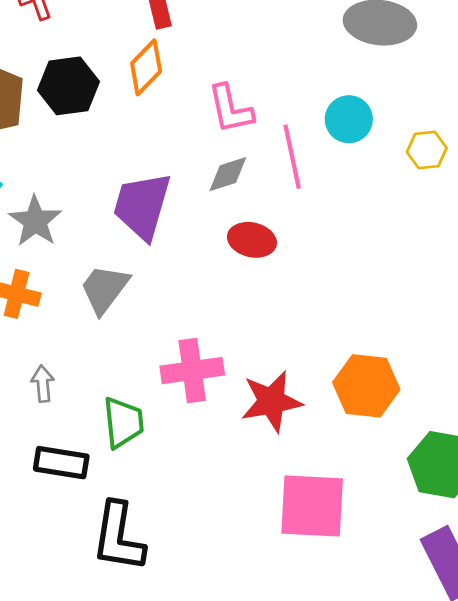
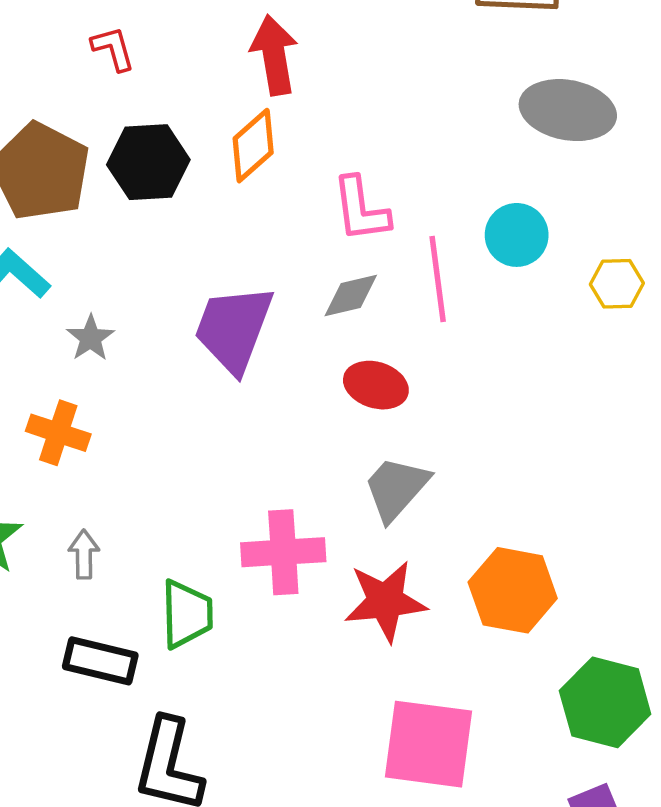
gray star: (35, 221) -> (91, 338), size x0.7
gray trapezoid: (105, 289) -> (396, 488), moved

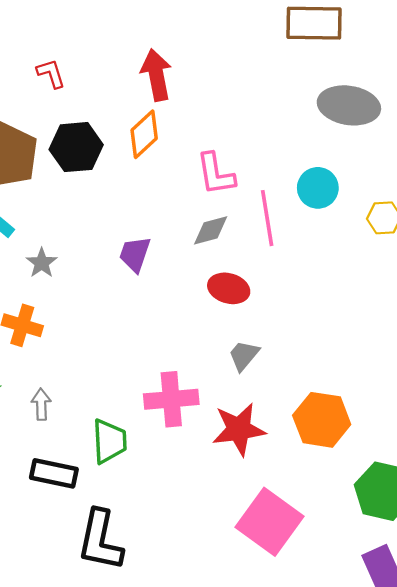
purple trapezoid: (234, 329) -> (135, 254), size x0.6
gray trapezoid: (396, 488) -> (244, 355), size x0.7
pink square: (428, 744) -> (270, 522), turned 30

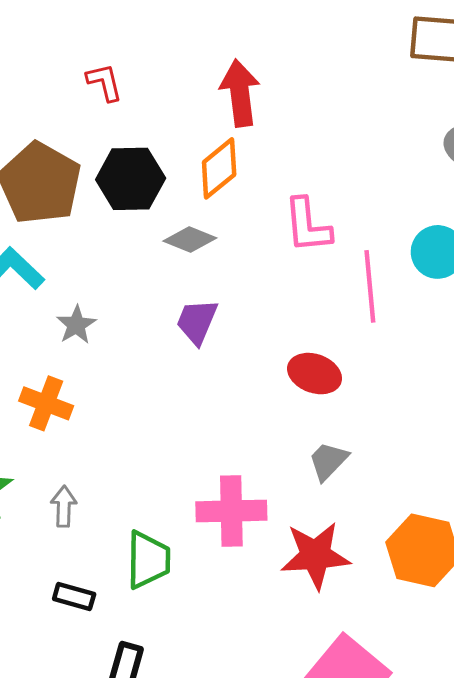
gray diamond: (211, 230) -> (190, 240), moved, turned 33
black rectangle: (54, 473) -> (74, 596), size x0.7

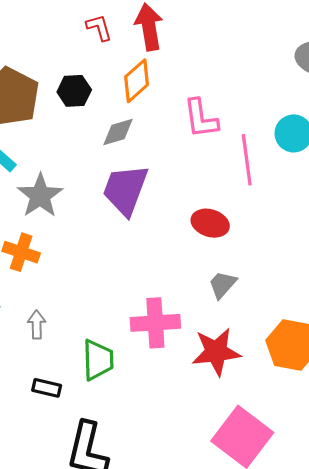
red L-shape: (105, 82) -> (99, 28), moved
black hexagon: (131, 179) -> (74, 91), size x0.7
gray diamond: (190, 240) -> (118, 132), turned -36
purple trapezoid: (197, 322) -> (125, 190), size x1.6
gray star: (76, 325) -> (40, 196), size x1.6

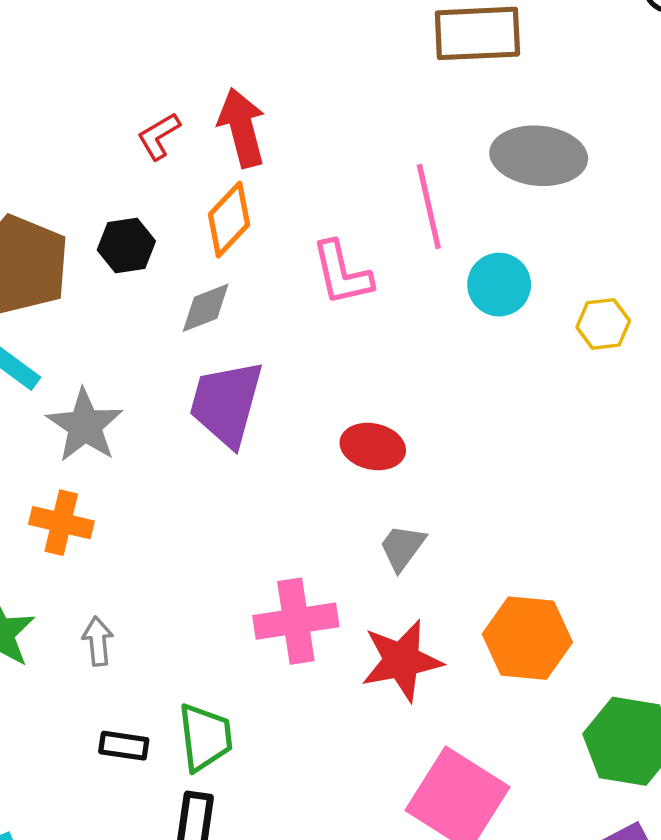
red L-shape: (99, 28) -> (159, 136), turned -100
pink line: (247, 160) -> (429, 206), moved
green trapezoid: (98, 360) -> (205, 737), moved

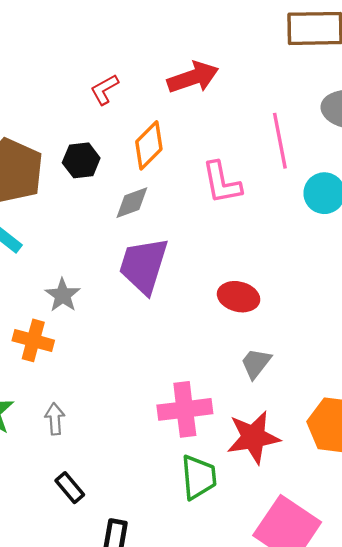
red arrow: (242, 128) -> (193, 77), moved, turned 84
gray star: (85, 426) -> (63, 295), moved, size x0.7
green trapezoid: (205, 737) -> (199, 477), moved
black rectangle: (124, 746) -> (70, 488), turned 40

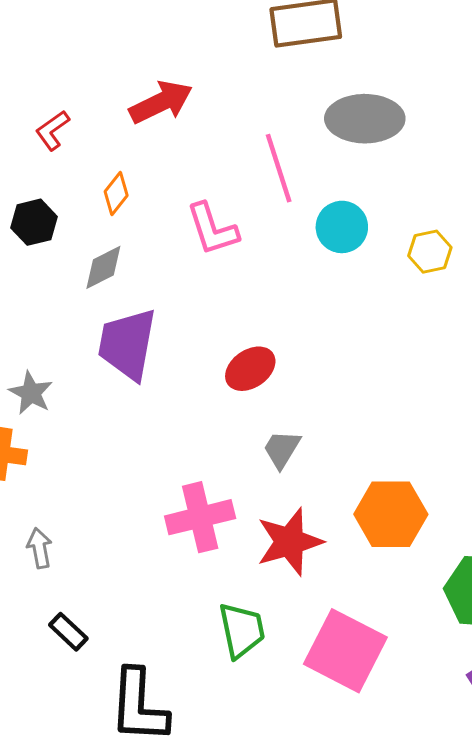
orange diamond: (149, 145) -> (116, 193), size x0.7
red ellipse: (239, 297) -> (250, 369), turned -42
green trapezoid: (199, 477) -> (242, 630), moved

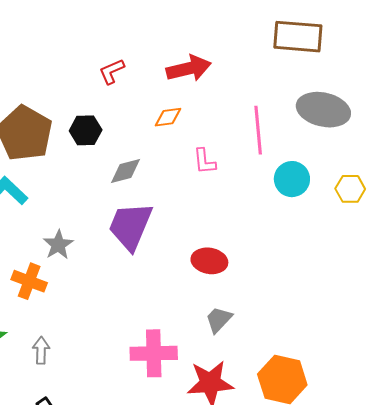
orange diamond: (116, 193) -> (168, 117), moved, turned 32
pink L-shape: (212, 229) -> (205, 161), size x0.7
yellow hexagon: (430, 252) -> (350, 189), moved
red ellipse: (250, 369) -> (209, 261), turned 32

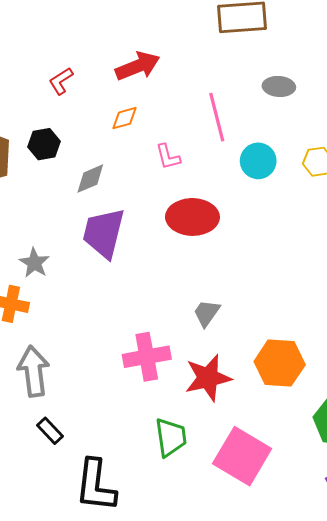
gray ellipse: (323, 110) -> (279, 86), size x0.6
red ellipse: (209, 261) -> (192, 217), moved, size x1.4
gray arrow: (41, 350) -> (34, 371), size x1.8

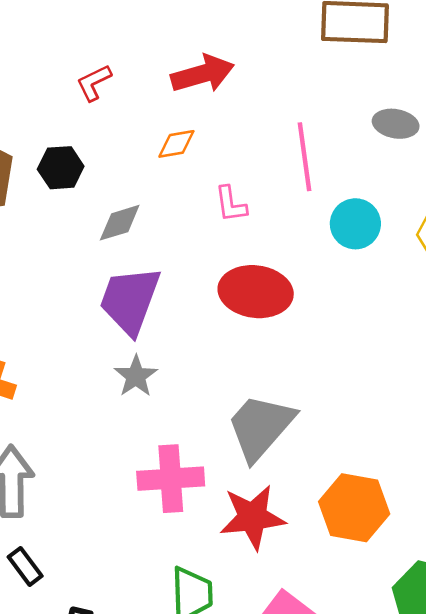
gray star: (34, 263) -> (136, 376), moved
gray trapezoid: (207, 313) -> (261, 427), size x1.8

